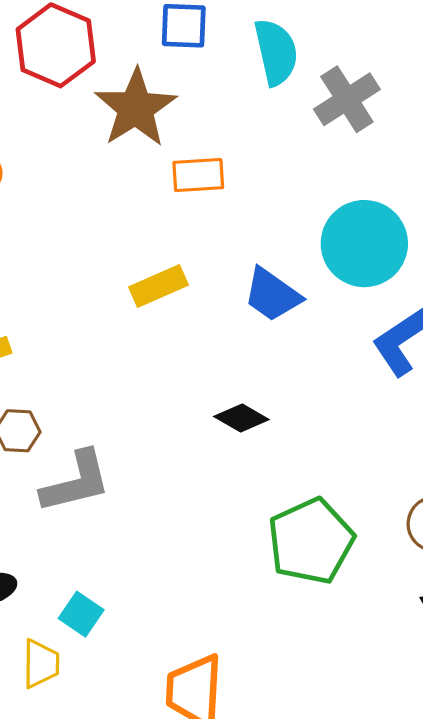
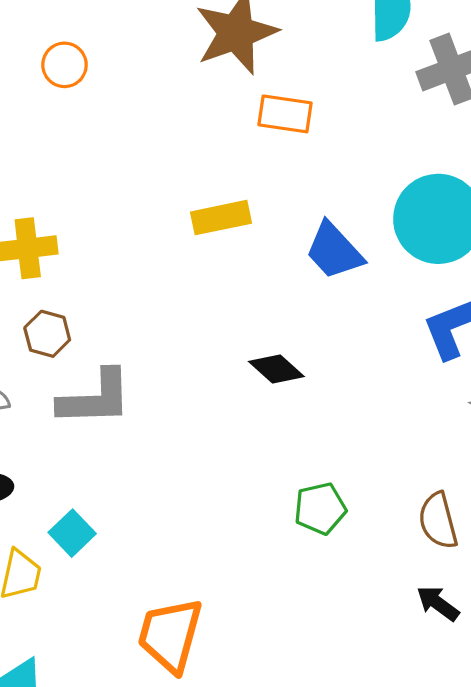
green pentagon: (311, 541) -> (320, 509), size x0.6

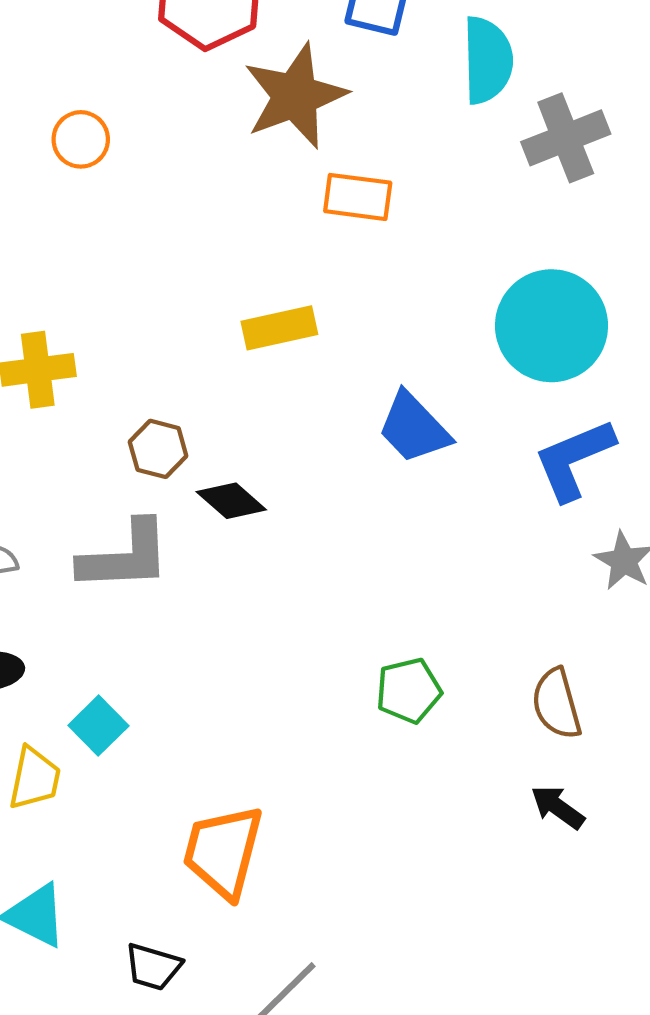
blue trapezoid: (334, 251) -> (414, 428), moved
brown hexagon: (47, 334) -> (158, 449), moved
black diamond: (276, 369) -> (231, 501), moved

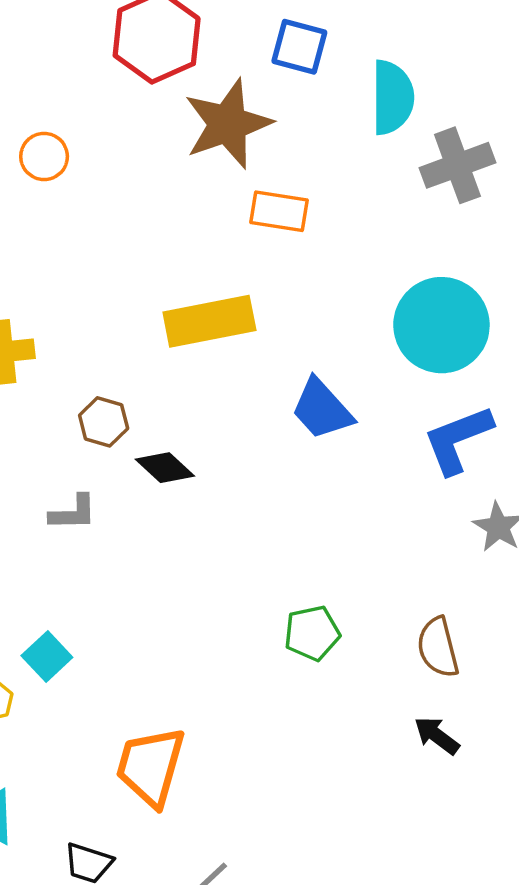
yellow rectangle: (279, 328) -> (209, 321), size x1.4
gray L-shape: (125, 556) -> (73, 513), size x0.6

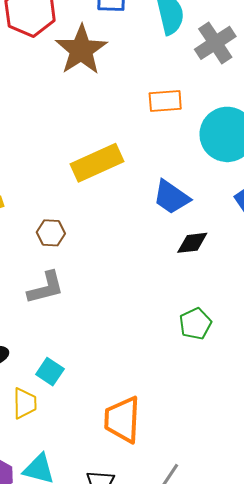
orange rectangle: (279, 211) -> (165, 101), moved
black diamond: (165, 468) -> (192, 243), moved, turned -36
gray L-shape: (73, 513) -> (46, 288), size x1.4

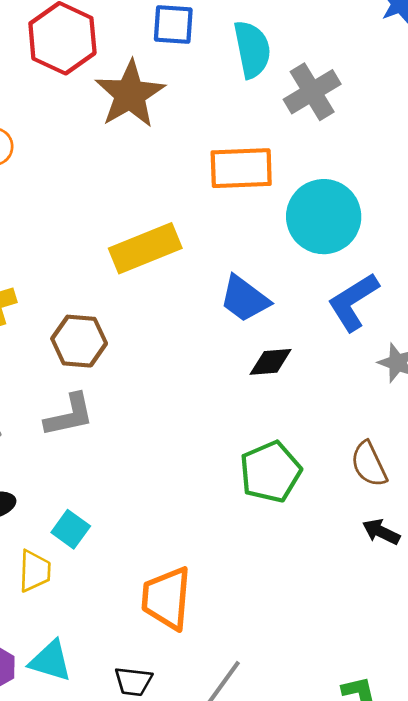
orange rectangle: (165, 101) -> (241, 168), size x1.4
brown hexagon: (51, 233) -> (79, 341), size x1.4
green pentagon: (195, 324) -> (270, 472), size x1.4

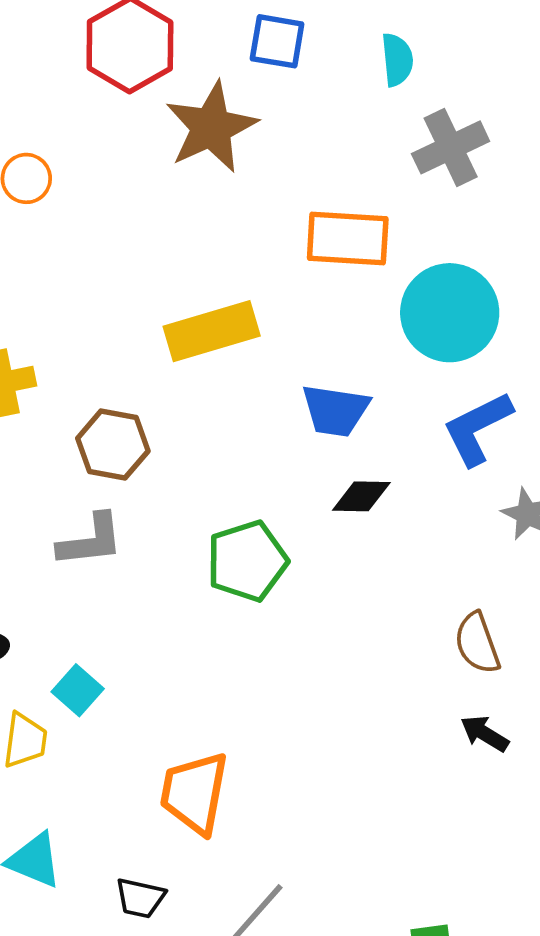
cyan semicircle: (252, 49) -> (397, 60), moved, size x0.7
blue trapezoid: (245, 299) -> (335, 410), turned -34
green pentagon: (270, 472) -> (247, 561), moved

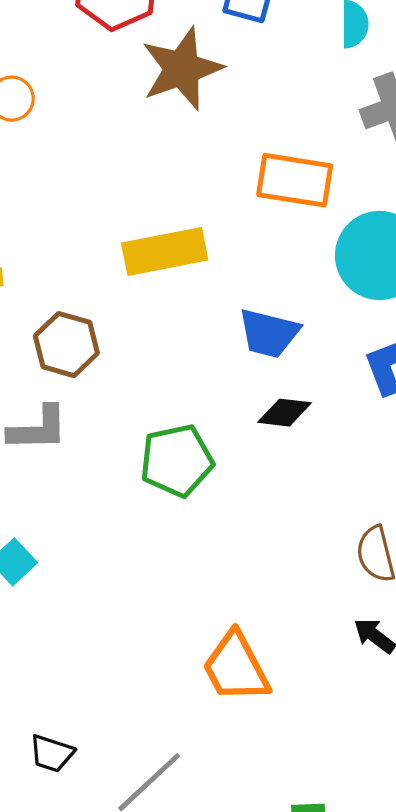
orange trapezoid: (194, 793) -> (236, 667), moved, turned -44

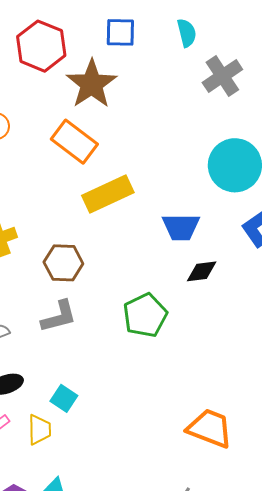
orange rectangle: (295, 180) -> (74, 142), moved, turned 42
orange trapezoid: (236, 667) -> (210, 428), turned 153

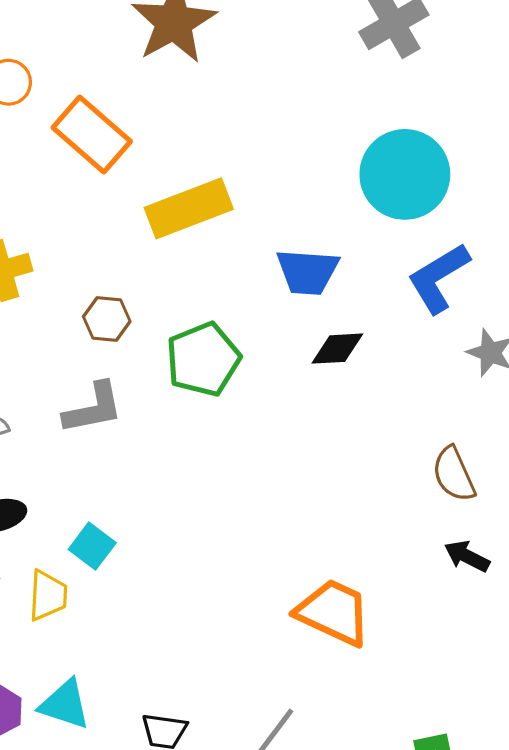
orange rectangle: (74, 142) -> (92, 135), moved
brown hexagon: (63, 263) -> (107, 319), size x0.7
green pentagon: (145, 315) -> (203, 359), moved

